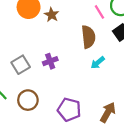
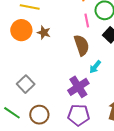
pink line: (99, 12) -> (87, 20), turned 32
purple cross: (50, 61) -> (78, 87), moved, size x1.5

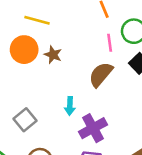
brown semicircle: (82, 45) -> (101, 74), turned -125
cyan arrow: (95, 67) -> (70, 106), moved, turned -40

